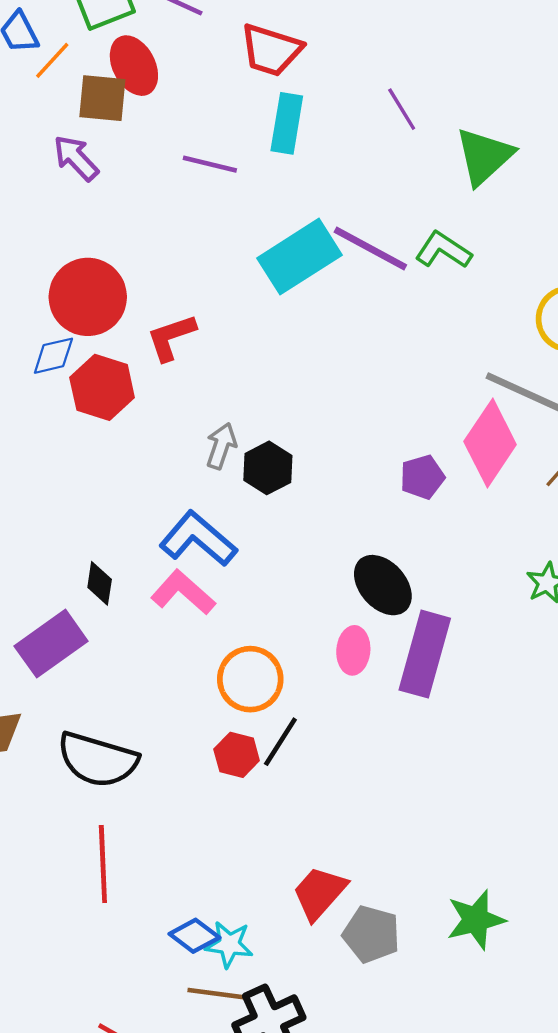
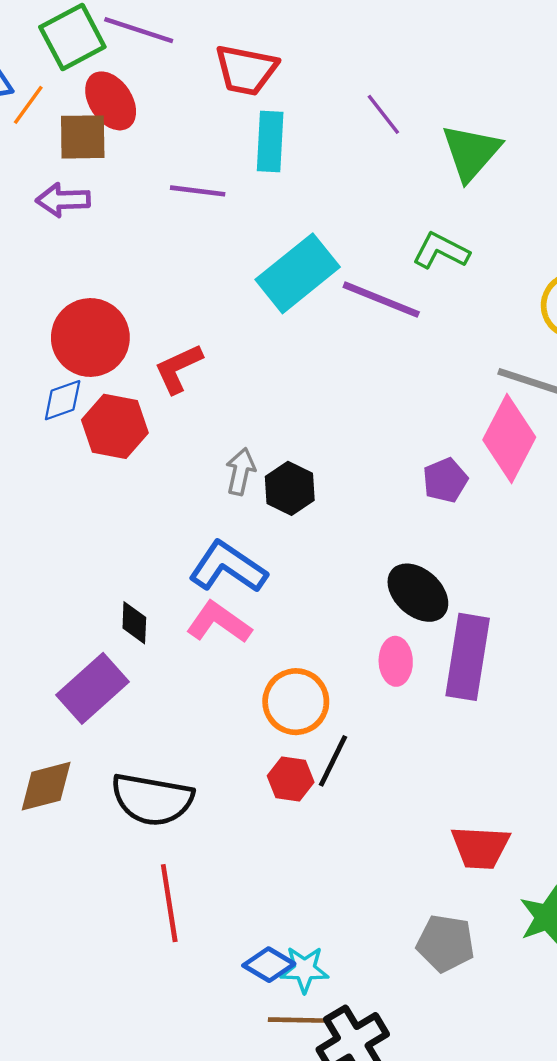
purple arrow: (76, 158) -> (63, 200), turned -42
purple line: (370, 249) -> (381, 300), moved
red trapezoid: (319, 893) -> (480, 847), moved, turned -122

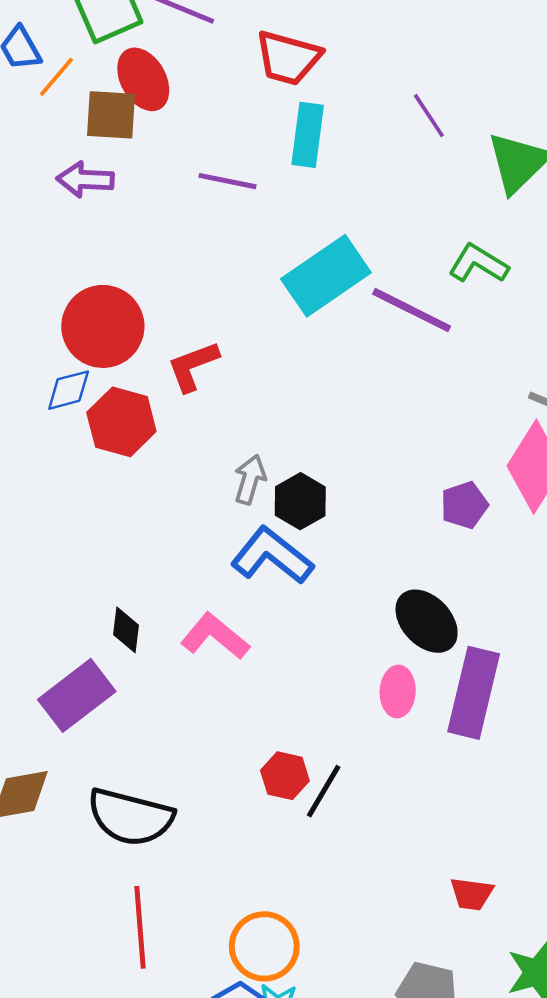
blue L-shape: (228, 567) -> (272, 556), moved
orange circle: (296, 702) -> (264, 946), moved
red hexagon: (291, 779) -> (285, 776), moved
red trapezoid: (480, 847) -> (472, 894), size x0.7

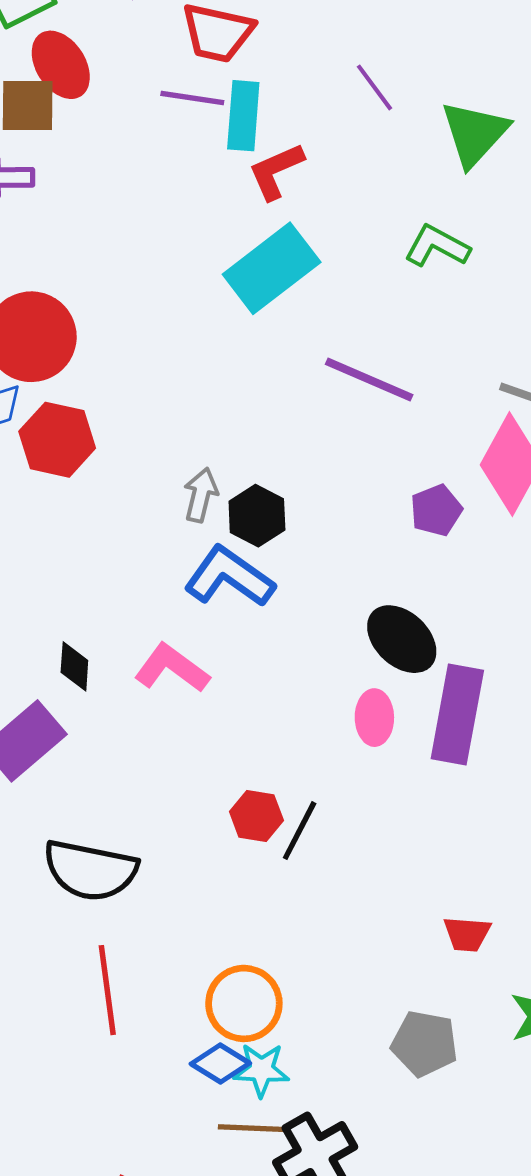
purple line: (227, 181) -> (192, 98), moved
purple line: (412, 310) -> (369, 379), moved
red L-shape: (193, 366) -> (276, 171), moved

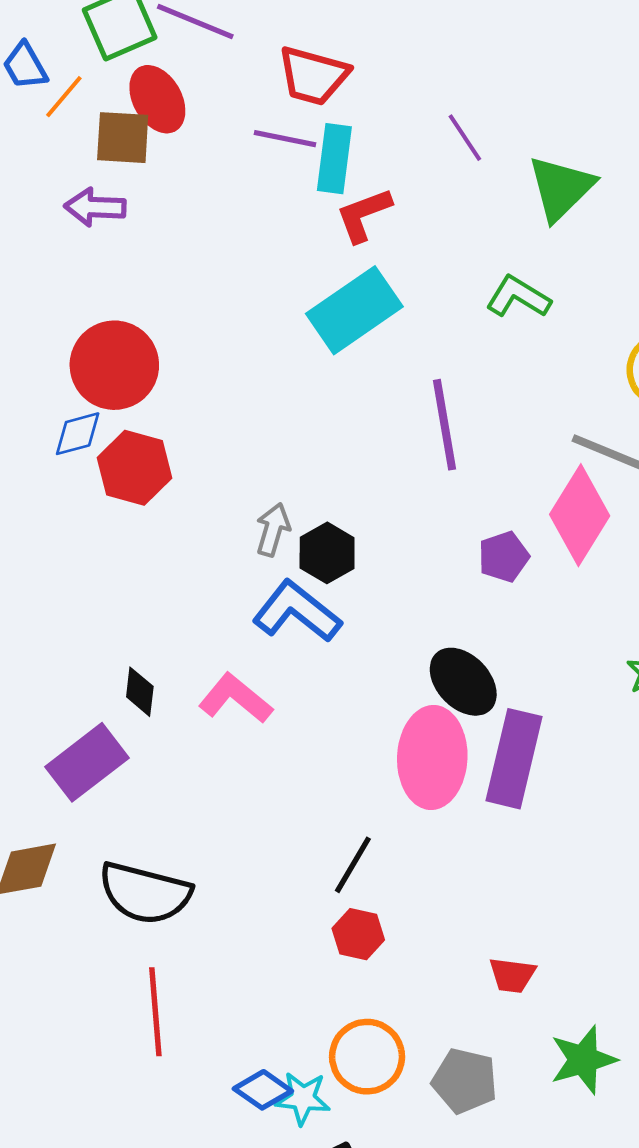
purple line: (369, 379) -> (445, 425), turned 54
pink ellipse: (374, 718) -> (432, 757), size x1.8
red hexagon: (256, 816) -> (358, 934), moved
orange circle: (244, 1003) -> (367, 1057), moved

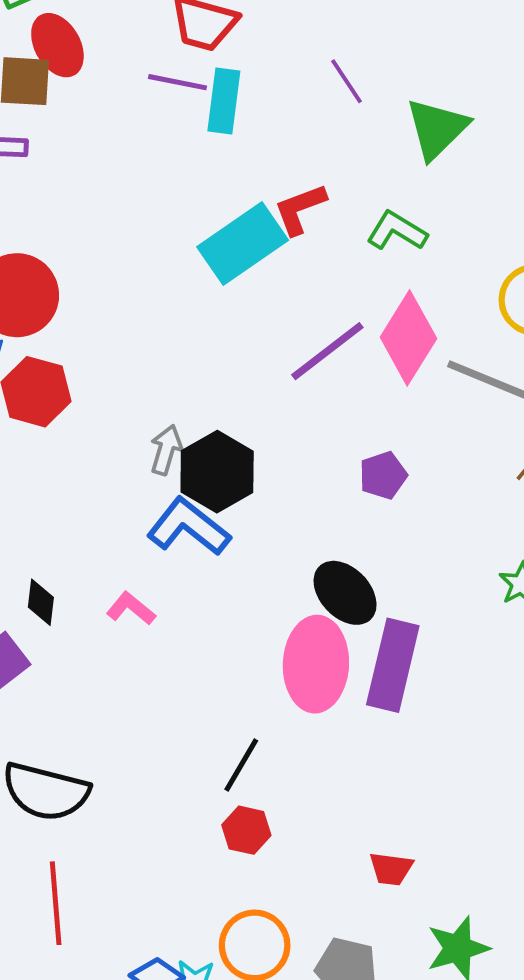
red L-shape: (364, 215) -> (300, 209), moved
purple line: (445, 425) -> (327, 351), turned 62
pink diamond: (580, 515) -> (408, 338), moved
black hexagon: (327, 553) -> (217, 472), size x1.4
pink L-shape: (235, 698) -> (131, 609), size x0.7

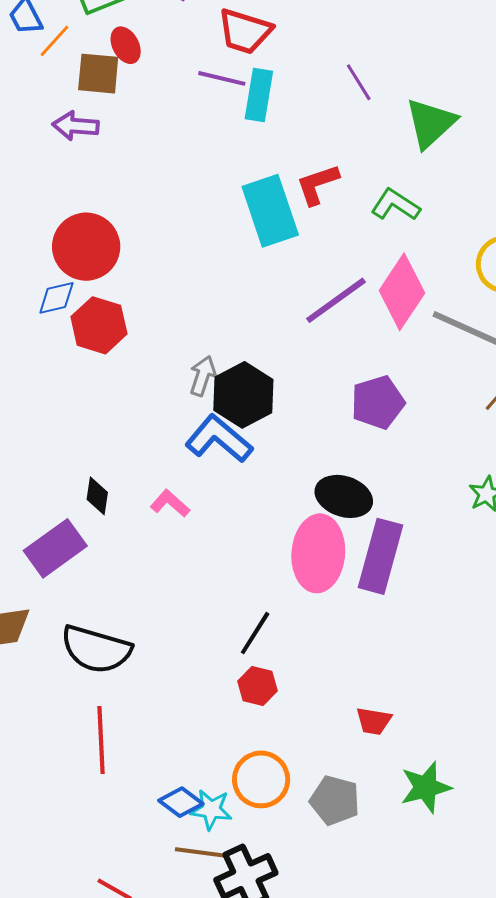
red ellipse: (57, 45) -> (126, 45), size x0.7
cyan rectangle: (243, 244) -> (270, 211), turned -76
purple pentagon: (383, 475) -> (378, 402), size x1.4
black ellipse: (345, 593) -> (344, 496), turned -30

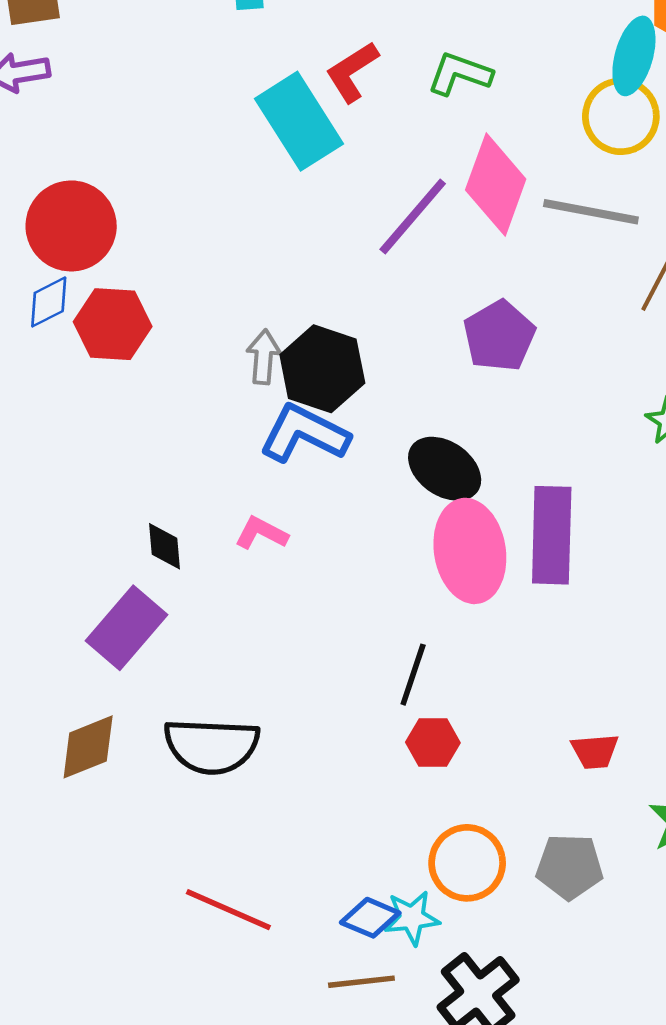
black ellipse: (344, 496) -> (445, 469), moved, turned 30
red line: (101, 740) -> (228, 910), moved, turned -50
brown line: (200, 852) -> (361, 982), moved

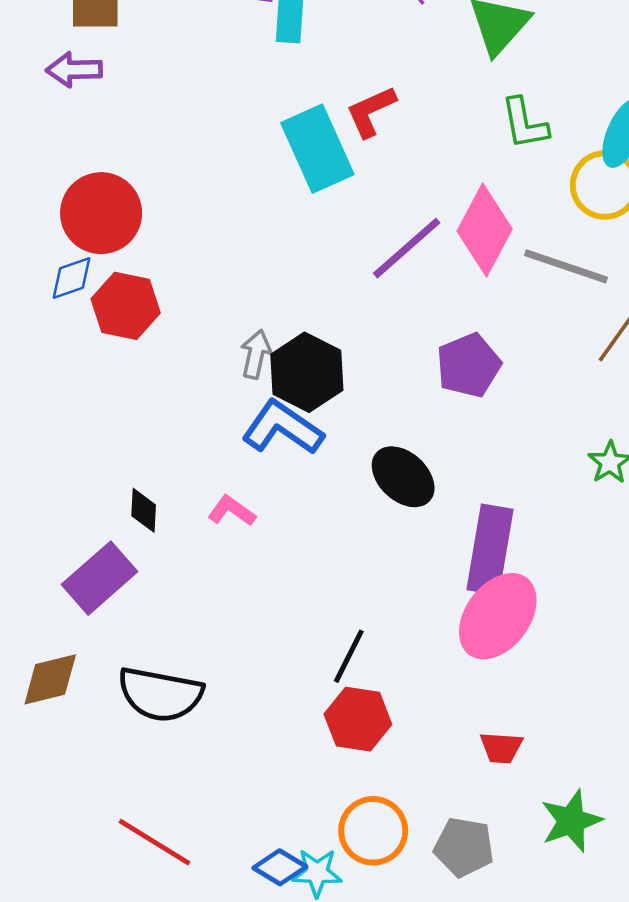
green L-shape: (460, 74) -> (525, 123), moved, turned -128
pink ellipse: (470, 551) -> (498, 616), moved, turned 38
red hexagon: (433, 743) -> (358, 719), size x1.4

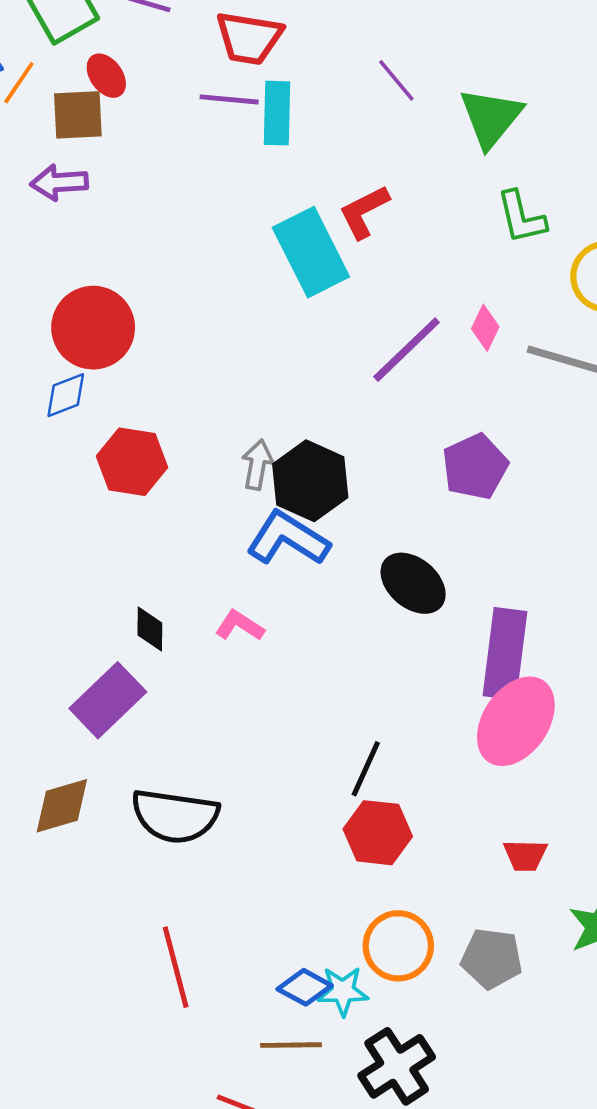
pink diamond: (485, 230) -> (485, 328), size x0.5
red hexagon: (126, 306) -> (132, 462), moved
red line: (155, 842) -> (176, 967), turned 46

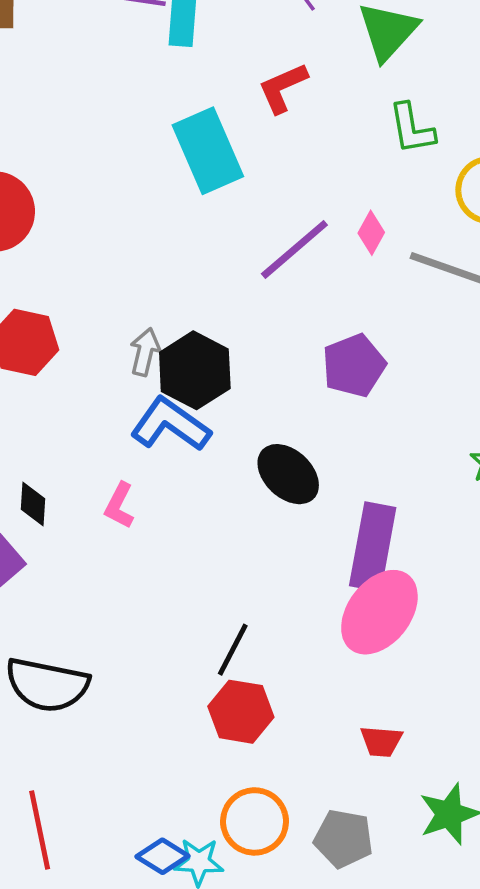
red L-shape: (364, 212) -> (283, 88), moved
pink L-shape: (240, 626) -> (119, 506), turned -99

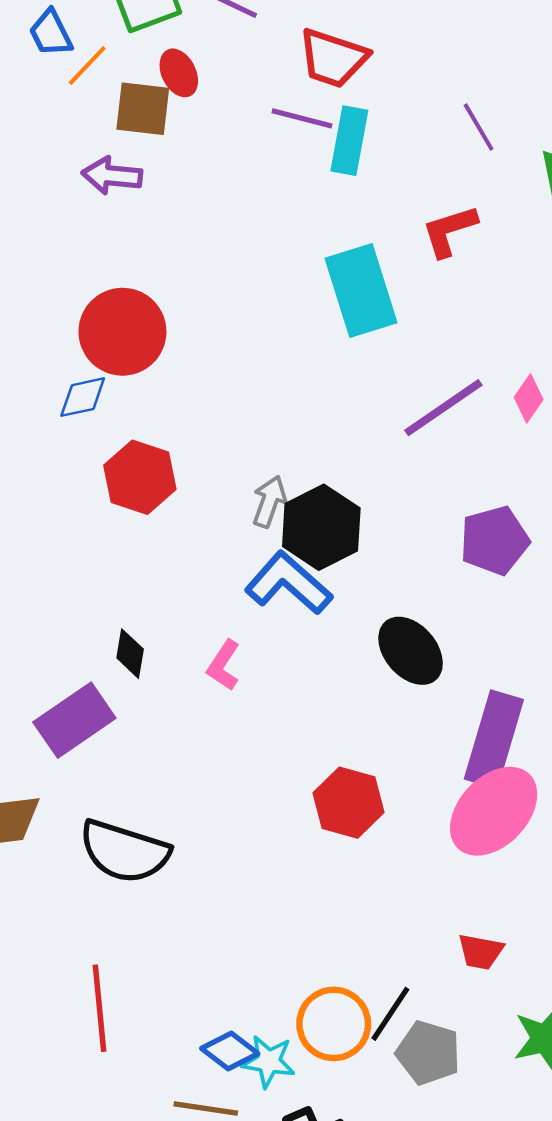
black line: (233, 650) -> (390, 1014), moved
red hexagon: (241, 712) -> (349, 803), moved

